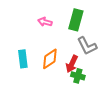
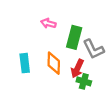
green rectangle: (76, 20) -> (74, 37), moved
orange diamond: (50, 59) -> (54, 63), turned -55

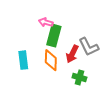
green rectangle: (74, 37) -> (54, 36), moved
red arrow: (77, 68) -> (72, 54), moved

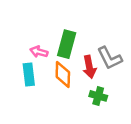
pink arrow: (46, 22) -> (39, 52), moved
red arrow: (72, 54) -> (89, 67), turned -36

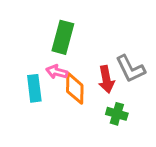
green rectangle: (67, 44) -> (63, 37), moved
pink arrow: (39, 52) -> (57, 72), moved

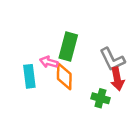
green rectangle: (63, 37) -> (68, 47), moved
red arrow: (106, 79) -> (117, 79), moved

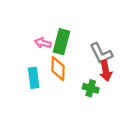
pink arrow: (49, 62) -> (43, 43), moved
cyan rectangle: (29, 76) -> (34, 78), moved

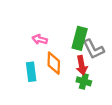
green rectangle: (62, 42) -> (80, 38), moved
red arrow: (106, 71) -> (82, 65), moved

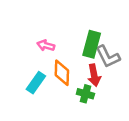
cyan rectangle: (31, 72) -> (36, 83), turned 42
green cross: (84, 81) -> (85, 94), moved

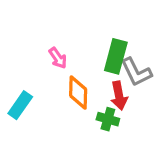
pink arrow: (46, 45) -> (58, 58), turned -140
cyan rectangle: (36, 83) -> (20, 105), moved

